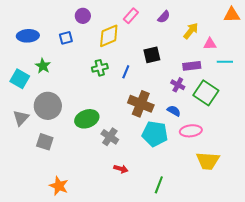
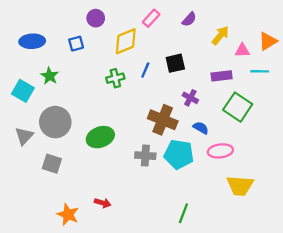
orange triangle: (232, 15) -> (268, 41), moved, turned -30
blue line: (126, 72) -> (145, 70), moved
purple cross: (178, 85) -> (190, 98), moved
gray cross: (110, 137) -> (145, 156), moved, turned -30
red arrow: (121, 169) -> (103, 203), moved

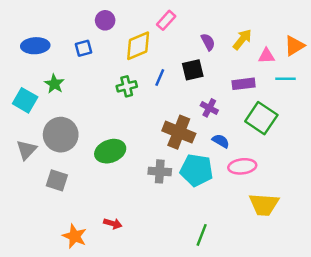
purple semicircle: (189, 19) -> (208, 42), moved, turned -70

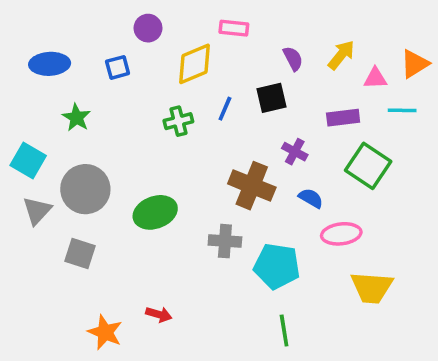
pink rectangle: (166, 20) -> (234, 28), turned 54
cyan square: (25, 100) -> (28, 160), moved
cyan pentagon: (197, 170) -> (277, 266), moved
green line: (202, 235) -> (284, 330), turned -30

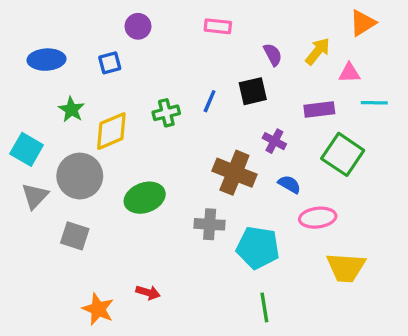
yellow diamond: (195, 64) -> (111, 131), moved
orange triangle: (415, 64) -> (363, 23), moved

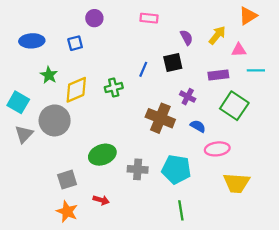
green cross: (166, 113) -> (114, 88), moved
green ellipse: (145, 198) -> (102, 155), moved
gray cross: (210, 224) -> (138, 169), moved
gray square: (75, 236) -> (67, 180), moved, turned -36

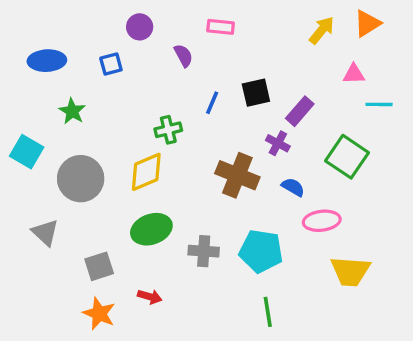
yellow arrow: (217, 35) -> (322, 30), moved
purple semicircle: (187, 37) -> (183, 56), moved
purple rectangle: (218, 75) -> (300, 111), moved, turned -42
yellow diamond: (76, 90) -> (146, 172), moved
gray triangle: (24, 134) -> (45, 233), moved, turned -30

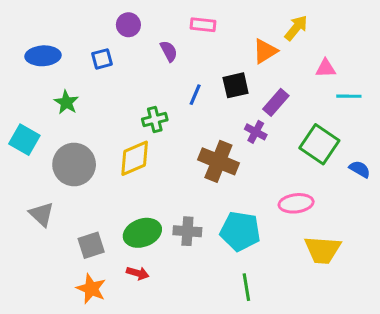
orange triangle: (367, 24) -> (265, 51), moved
blue semicircle: (293, 187) -> (360, 169), moved
green ellipse: (151, 229) -> (142, 233), moved

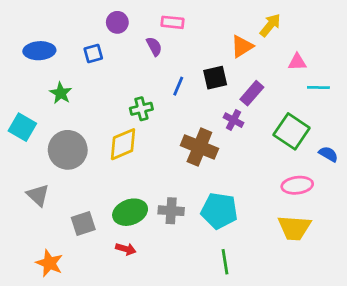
pink rectangle: (203, 25) -> (173, 22), moved
pink ellipse: (296, 203) -> (297, 185), moved
orange star: (91, 289) -> (49, 263), moved

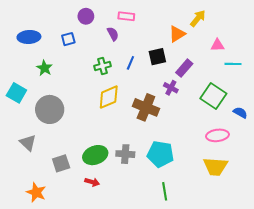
green cross: (141, 109) -> (102, 66), moved
yellow diamond: (123, 144) -> (109, 97), moved

